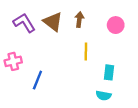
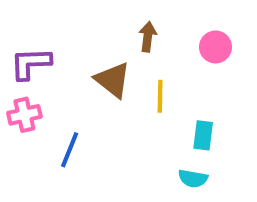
brown triangle: (53, 22) -> (113, 80), moved
purple L-shape: (24, 23) -> (31, 63), moved, turned -60

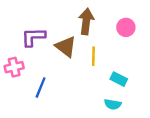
brown arrow: (148, 37) -> (86, 21), size x1.5
purple L-shape: (31, 63) -> (33, 37), moved
cyan rectangle: (203, 135) -> (119, 79), turned -70

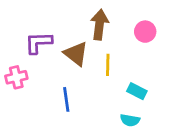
blue line: (41, 87) -> (66, 99), moved, turned -30

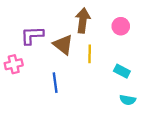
cyan rectangle: (137, 91) -> (122, 71), moved
cyan semicircle: (130, 120) -> (128, 100), moved

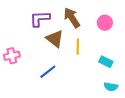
brown arrow: (83, 20) -> (72, 18), turned -40
purple L-shape: (32, 35) -> (40, 19), moved
blue line: (55, 83) -> (48, 72), turned 60

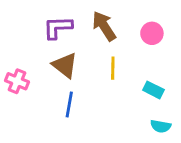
brown triangle: (55, 39) -> (65, 65), moved
pink cross: (12, 56) -> (17, 81), turned 35
blue line: (48, 72) -> (69, 104), turned -42

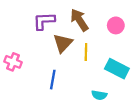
brown triangle: (65, 65) -> (63, 43), moved, turned 35
cyan rectangle: (153, 90) -> (117, 69), size x1.5
cyan semicircle: (161, 126) -> (99, 95), moved

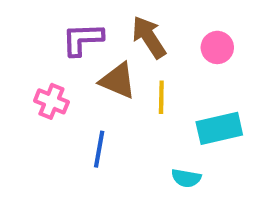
brown triangle: (63, 43) -> (118, 81), turned -50
pink cross: (13, 62) -> (51, 101), moved
cyan rectangle: (117, 69) -> (219, 128), turned -40

